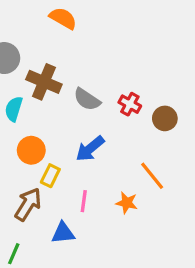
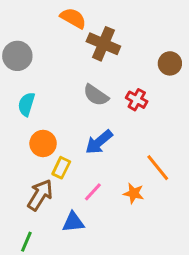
brown cross: (44, 82) -> (103, 44), moved
brown circle: (165, 118) -> (170, 63), moved
pink line: (84, 201) -> (93, 192), turned 35

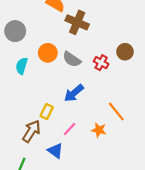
brown circle: (170, 63) -> (125, 52), moved
orange circle: (43, 143) -> (48, 53), moved
blue triangle: (73, 222) -> (55, 151), turned 42

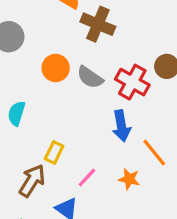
red cross: (101, 63) -> (132, 82), size x1.5
cyan semicircle: (22, 66) -> (16, 113), moved
blue arrow: (74, 93) -> (121, 126), moved, turned -60

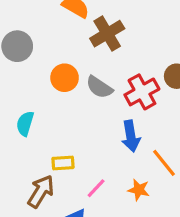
brown cross: (98, 24) -> (107, 34), turned 36
red cross: (132, 82) -> (142, 92), turned 32
yellow rectangle: (54, 152) -> (63, 163), turned 60

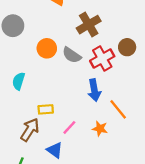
brown cross: (107, 34) -> (89, 25), moved

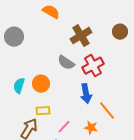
brown circle: (127, 47) -> (120, 32), moved
orange circle: (47, 48) -> (41, 84), moved

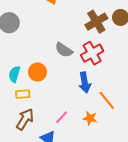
brown cross: (81, 36) -> (96, 22), moved
yellow rectangle: (43, 111) -> (23, 94), moved

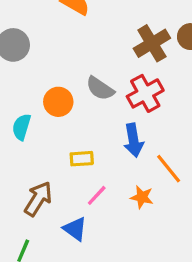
orange circle: (38, 72) -> (58, 102), moved
yellow rectangle: (23, 94) -> (82, 159), moved

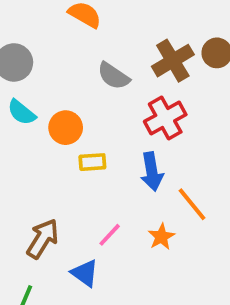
gray semicircle: (100, 88) -> (113, 76), moved
cyan semicircle: (21, 127) -> (22, 112), moved, turned -68
yellow rectangle: (82, 159) -> (92, 162), moved
orange star: (142, 197) -> (161, 237), turned 30

